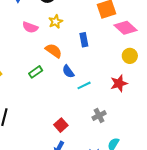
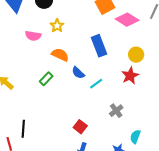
blue rectangle: (84, 40) -> (99, 46), moved, size x1.5
yellow circle: (130, 56) -> (136, 55), moved

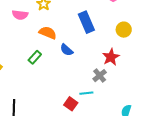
red star: (130, 76) -> (111, 57), moved
cyan line: (96, 84) -> (86, 93), moved, turned 32
gray cross: (116, 111) -> (100, 76), moved

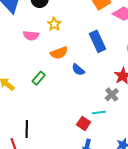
orange semicircle: (48, 33) -> (59, 53), turned 138
green rectangle: (35, 57) -> (39, 78), moved

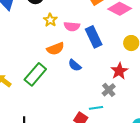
pink semicircle: (31, 36) -> (72, 26), moved
green rectangle: (39, 78) -> (35, 74), size x1.6

